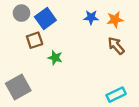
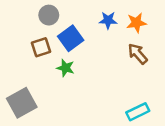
gray circle: (21, 13) -> (49, 15), moved
blue square: (45, 18) -> (71, 38), moved

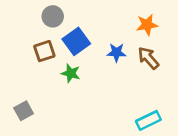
blue star: (108, 20) -> (117, 52), moved
gray square: (22, 103) -> (24, 111), size x0.6

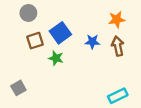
gray circle: (53, 16) -> (28, 13), moved
brown arrow: (148, 58) -> (118, 46), turned 30

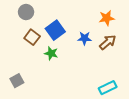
brown square: (35, 41) -> (32, 37), turned -35
brown arrow: (118, 46) -> (108, 42), turned 60

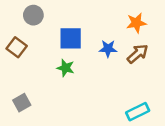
blue square: (55, 30) -> (71, 38), turned 36
brown square: (32, 37) -> (17, 47), moved

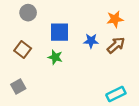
brown square: (17, 47) -> (23, 50), moved

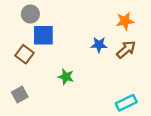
blue square: (60, 32) -> (43, 35), moved
green star: (55, 57) -> (66, 77), moved

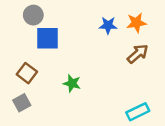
blue star: (99, 45) -> (108, 25), moved
brown square: (24, 54) -> (27, 73), moved

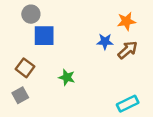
blue star: (108, 25) -> (105, 42), moved

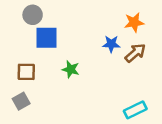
brown square: (25, 68) -> (26, 72), turned -36
green star: (67, 77) -> (71, 69), moved

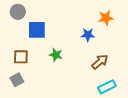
gray circle: (33, 15) -> (18, 12), moved
brown arrow: (135, 53) -> (100, 62), moved

